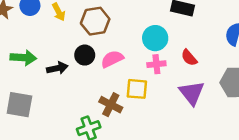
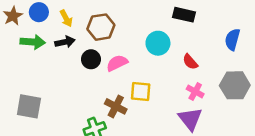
green arrow: (23, 58) -> (33, 42), moved
pink cross: (156, 64) -> (195, 92), moved, turned 35
black arrow: (57, 68) -> (65, 42), moved
purple triangle: (192, 93) -> (190, 119), moved

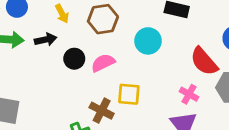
yellow arrow: (66, 18) -> (62, 14), moved
brown hexagon: (101, 27) -> (103, 19), moved
red semicircle: (190, 62) -> (204, 61), moved, size x1.6

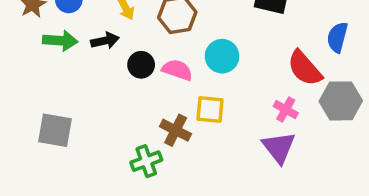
cyan circle: (148, 41) -> (222, 56), moved
pink semicircle: (103, 63) -> (177, 70), turned 45

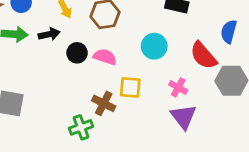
cyan circle: (222, 56) -> (154, 46), moved
pink cross: (286, 110) -> (178, 87), moved

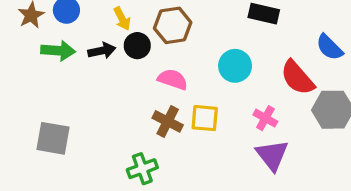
blue semicircle: (229, 32) -> (329, 47), turned -60
black circle: (77, 53) -> (137, 46), moved
brown cross: (104, 103) -> (168, 121), moved

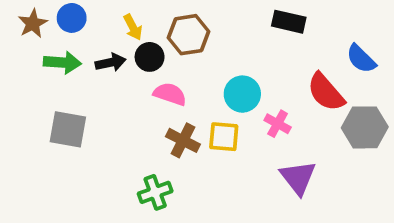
cyan circle: (235, 66) -> (242, 94), moved
pink semicircle: (173, 79) -> (170, 94), moved
pink cross: (265, 118) -> (278, 124), moved
gray square: (53, 138) -> (68, 129), moved

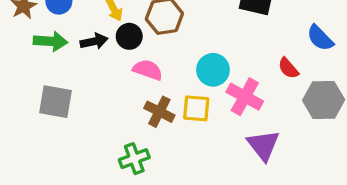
red semicircle: (326, 92) -> (288, 68), size x0.6
pink cross: (278, 124) -> (245, 97), size x1.5

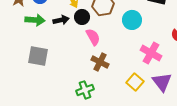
pink semicircle: (148, 70) -> (93, 37), turned 42
cyan circle: (213, 70) -> (132, 20), moved
yellow square: (196, 108) -> (135, 82), moved, turned 36

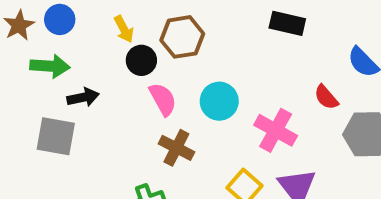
black arrow: (61, 20) -> (83, 97), moved
cyan circle: (132, 20) -> (219, 101), moved

